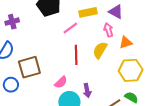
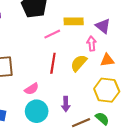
purple arrow: (87, 91) -> (66, 104), moved

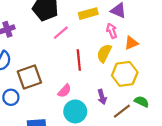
pink line: (52, 34) -> (61, 33), moved
yellow hexagon: (107, 90) -> (125, 74), moved

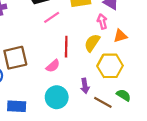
pink semicircle: (64, 91) -> (53, 66), moved
brown line: (122, 111) -> (103, 102), turned 60

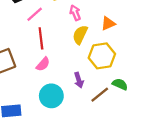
pink arrow: (102, 21) -> (75, 13), moved
red line: (66, 47) -> (41, 38), moved
brown line: (103, 102) -> (100, 95), turned -60

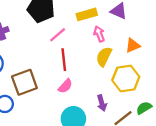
green semicircle: (120, 84) -> (144, 108), turned -56

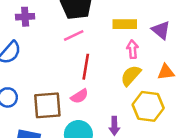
pink line: (58, 35) -> (74, 35), moved
brown square: (24, 82) -> (47, 105), moved

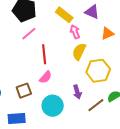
yellow rectangle: (125, 24) -> (64, 15), turned 54
orange triangle: (166, 72) -> (107, 33), moved
brown square: (47, 105) -> (24, 91), size x0.7

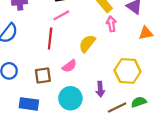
yellow semicircle: (79, 52) -> (87, 44), moved
red line: (44, 54) -> (50, 39), moved

